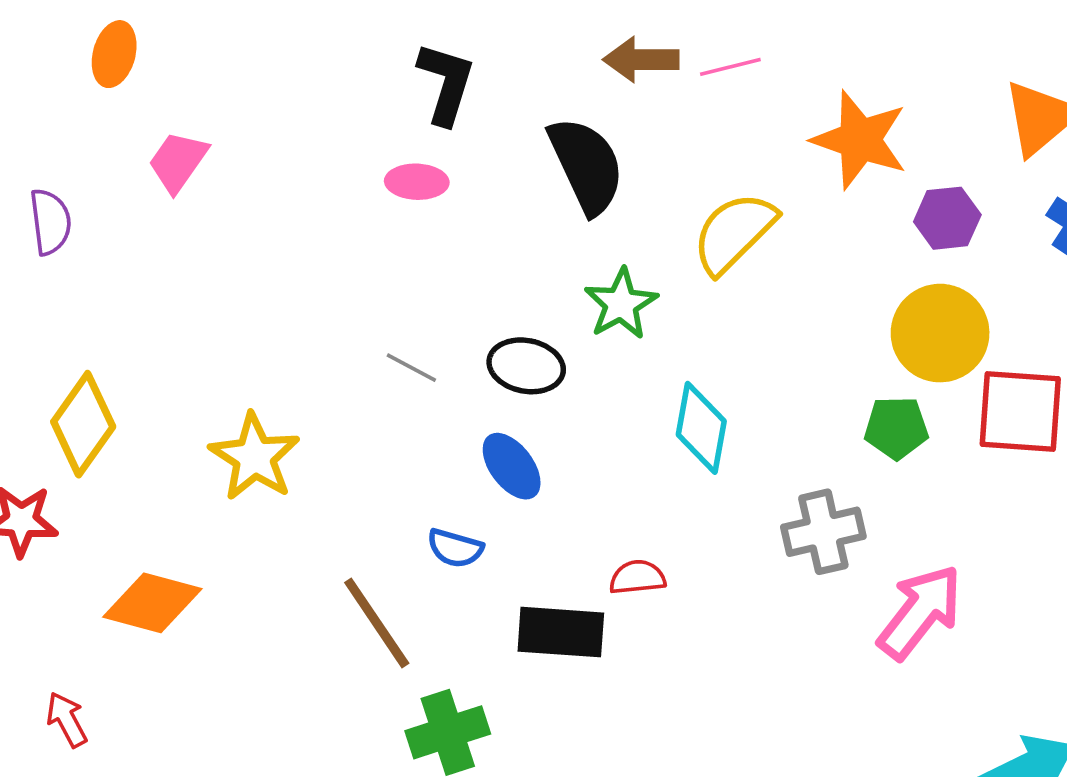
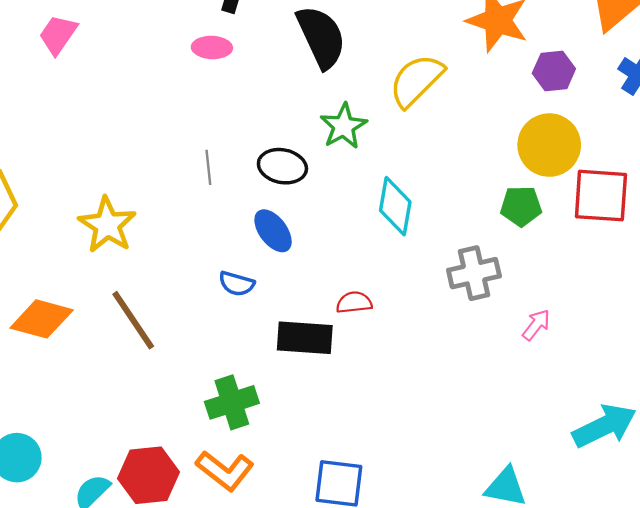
gray line: (411, 368) -> (208, 167), turned 56
pink arrow: (920, 612) -> (536, 325), size x0.5
brown line: (377, 623) -> (133, 320), moved

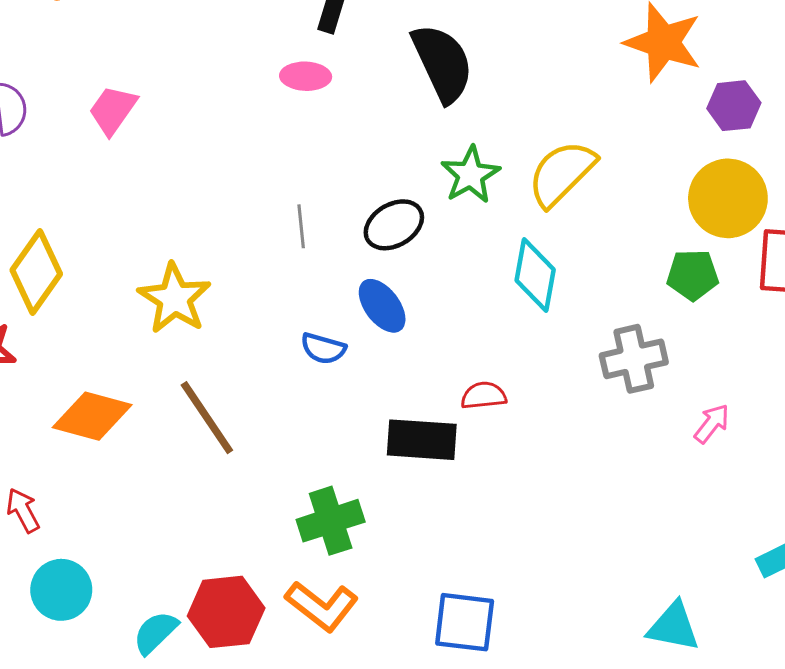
pink trapezoid: (58, 35) -> (113, 110), moved
yellow semicircle: (416, 80) -> (562, 173), moved
black ellipse: (282, 166) -> (394, 225), turned -42
blue semicircle: (237, 284) -> (323, 348), moved

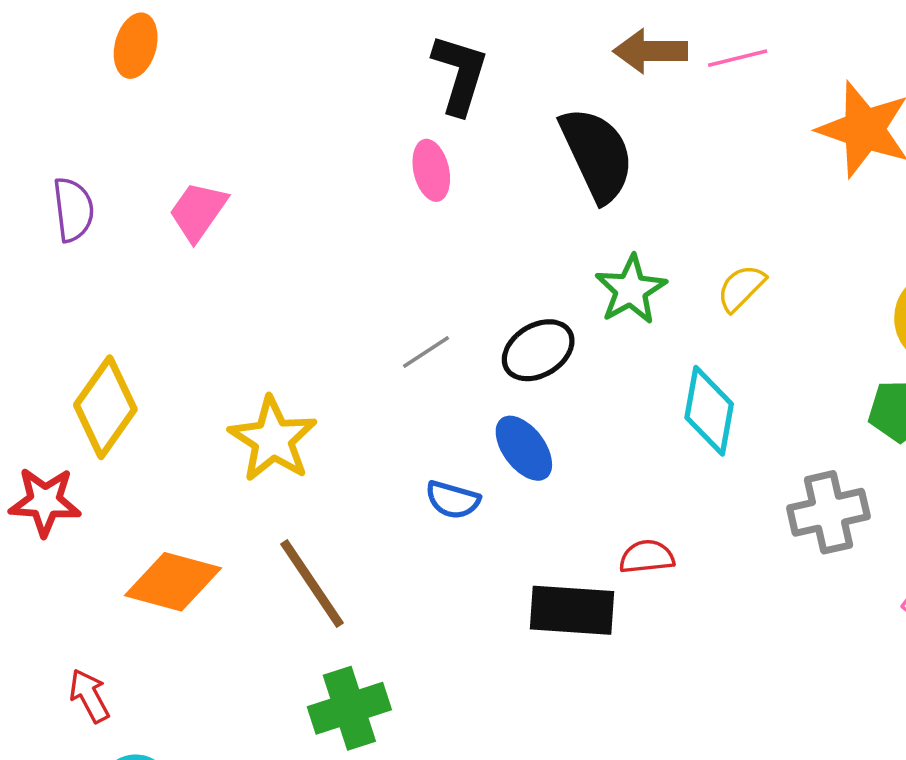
pink ellipse: (306, 76) -> (431, 170), turned 75
yellow semicircle: (562, 173) -> (741, 288), size x0.6
gray line: (301, 226) -> (426, 352), turned 63
green cross: (331, 521) -> (349, 708), moved

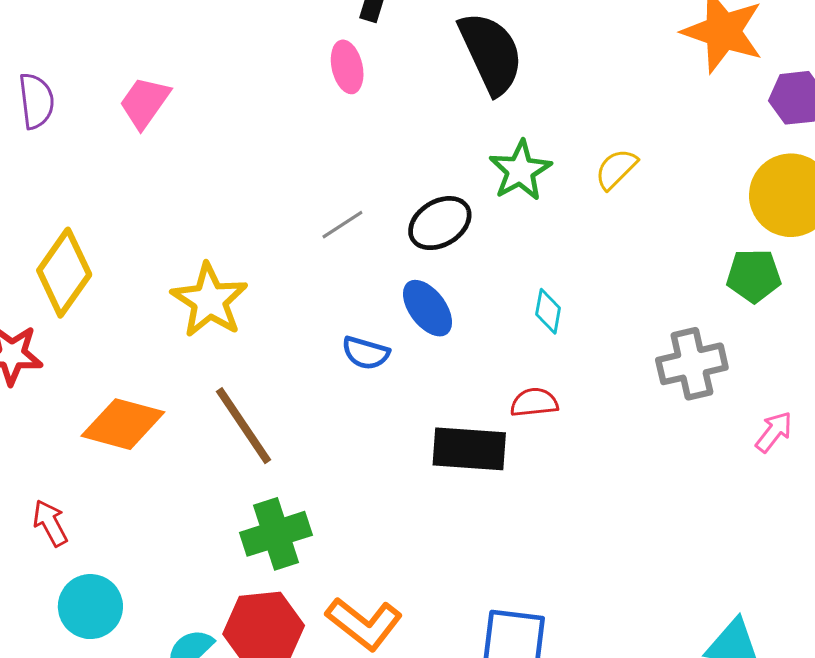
cyan diamond: (709, 411) -> (548, 311), moved, size x0.6

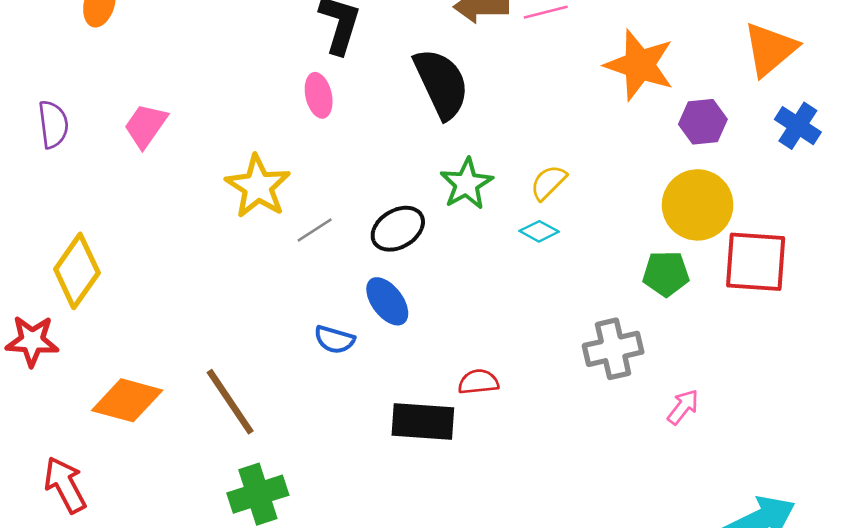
yellow star: (209, 300) -> (258, 186), moved
cyan diamond: (548, 311) -> (539, 231), moved, turned -72
red arrow: (50, 523) -> (65, 485), size x1.4

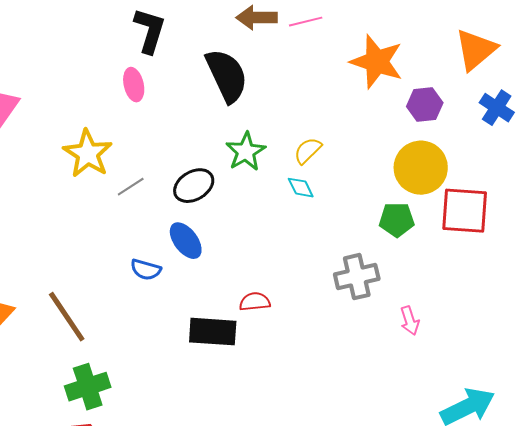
cyan diamond: (539, 231) -> (301, 188), turned 36
pink arrow: (683, 407) -> (410, 321), turned 124

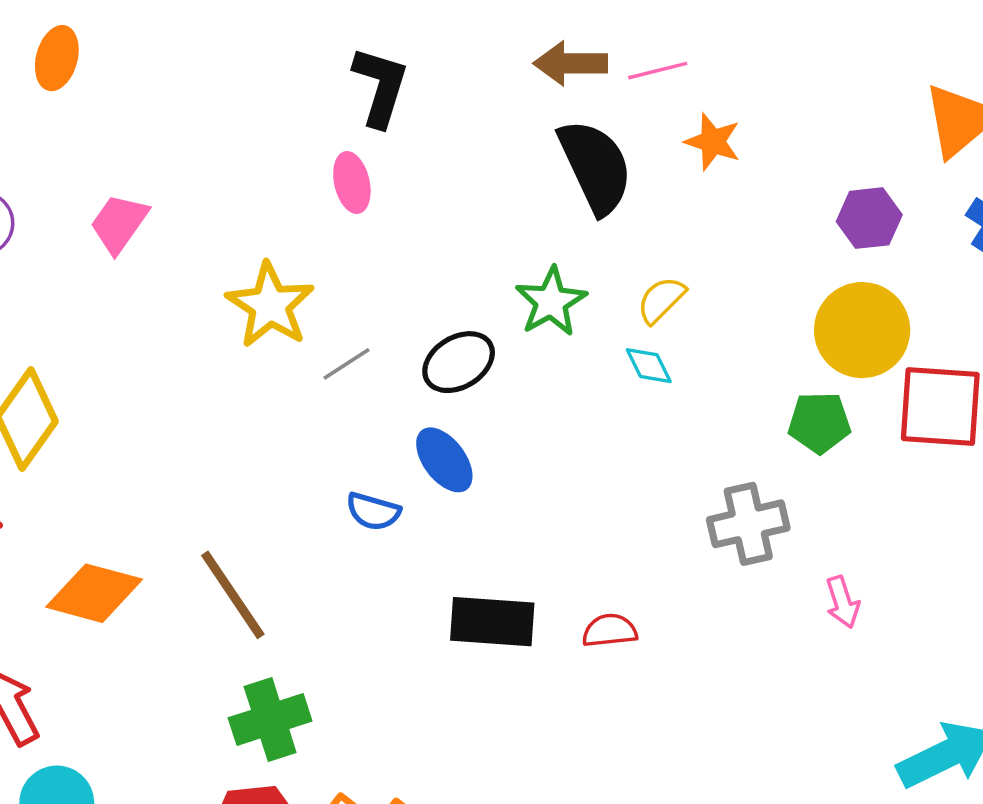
orange star: (377, 62) -> (713, 142), moved, size x0.6
black semicircle: (227, 76) -> (595, 167), moved
red semicircle: (255, 302) -> (610, 631), moved

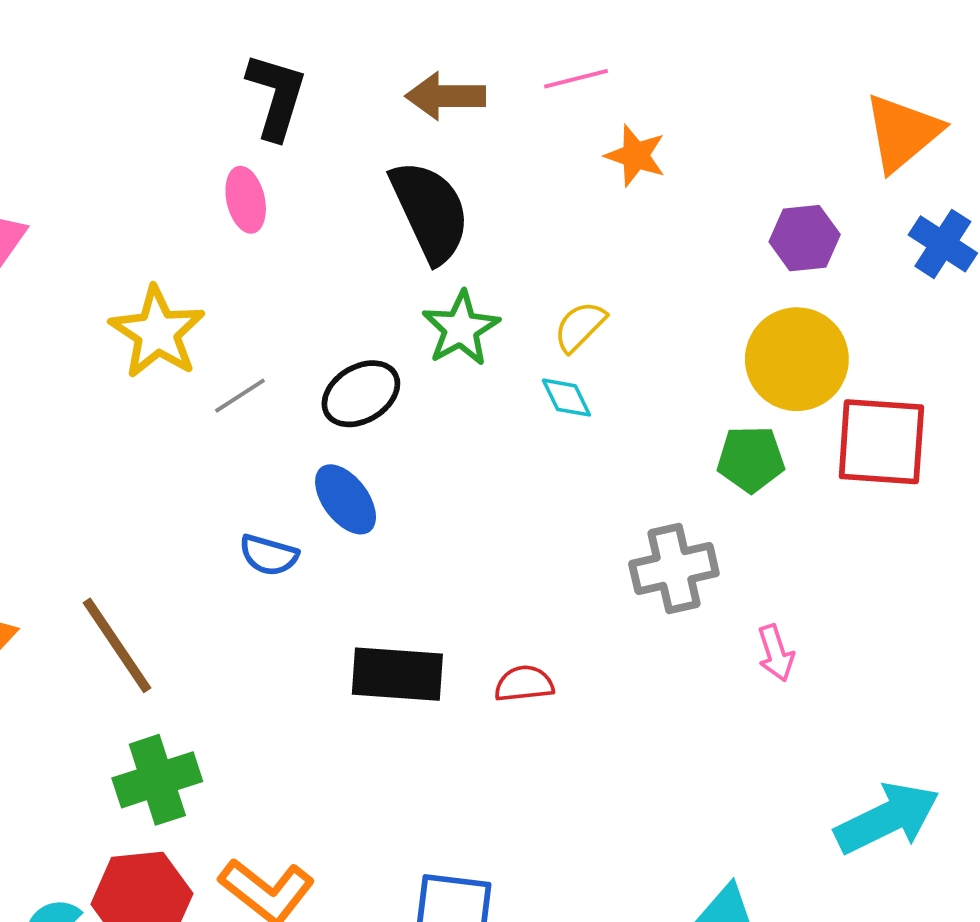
brown arrow: (571, 63) -> (445, 96), moved
black semicircle: (595, 167) -> (430, 211), moved

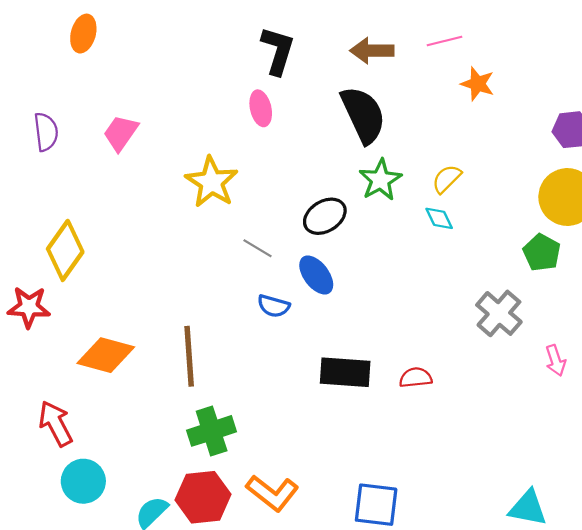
gray line: (240, 396) -> (257, 248), moved, turned 64
green pentagon: (751, 459) -> (542, 253), turned 30
gray cross: (674, 569) -> (499, 313), turned -36
brown line: (117, 645) -> (189, 356), turned 30

